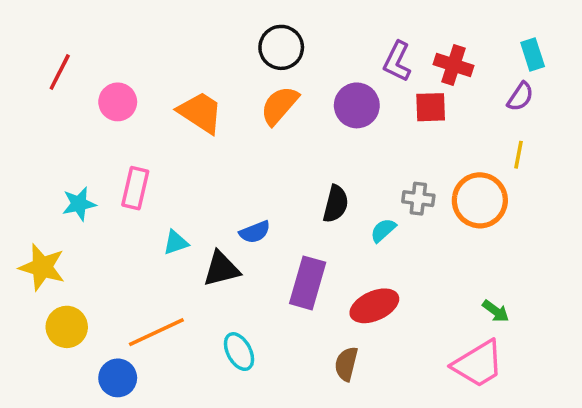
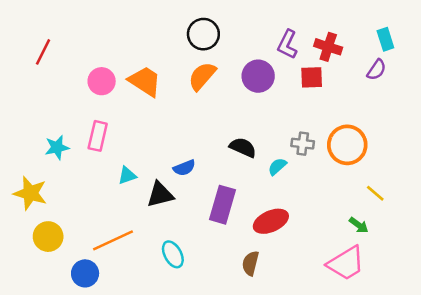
pink circle: (118, 102) -> (102, 81), moved
yellow line: (519, 155) -> (375, 193), moved, turned -60
black semicircle: (336, 204) -> (243, 147), turned -80

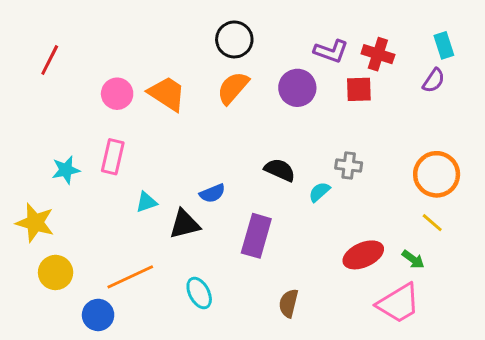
purple L-shape: (287, 44) -> (331, 51), turned -96
orange circle: (347, 145) -> (437, 174), moved
red ellipse: (271, 221) -> (363, 255), moved

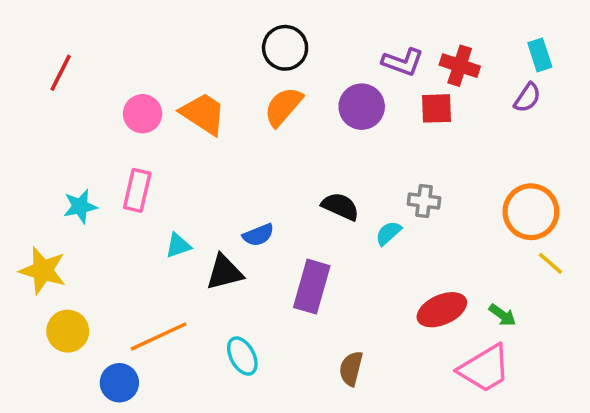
yellow line: (432, 223) -> (551, 263), moved

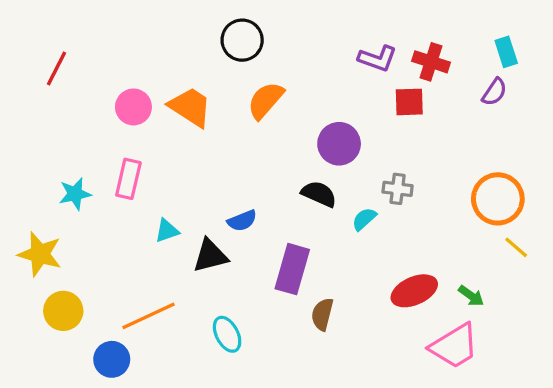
black circle: (285, 48) -> (242, 40), moved
purple circle: (362, 107) -> (339, 144), moved
brown semicircle: (351, 369) -> (322, 314), moved

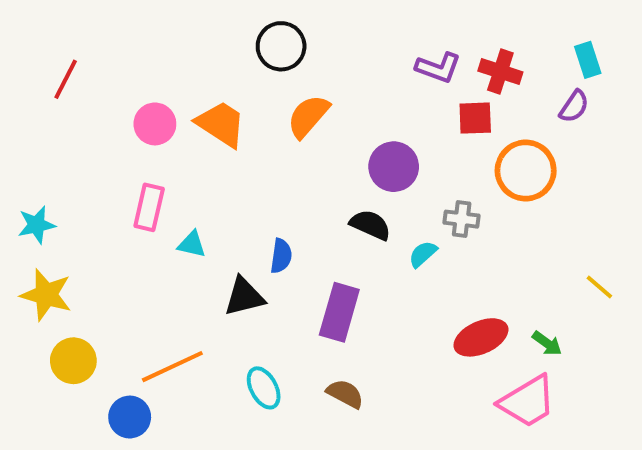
cyan star: (75, 194) -> (36, 225), moved
orange circle: (498, 199) -> (526, 171), moved
blue semicircle: (242, 221) -> (281, 256), turned -60
cyan triangle: (167, 231) -> (192, 244), moved, turned 32
brown semicircle: (322, 314) -> (345, 394), moved, turned 104

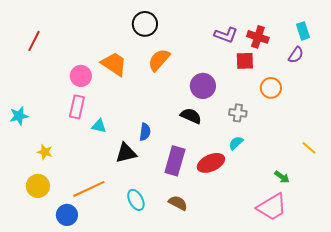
pink circle: (155, 124) -> (81, 76), moved
orange circle: (526, 171) -> (271, 88), size x0.7
cyan semicircle: (423, 254) -> (236, 143), moved
yellow star: (46, 295) -> (45, 152), moved, size x0.6
red ellipse: (481, 337) -> (211, 163), moved

